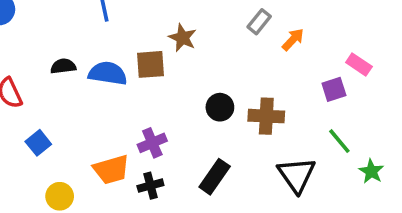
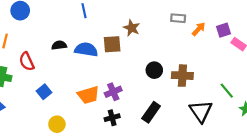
gray rectangle: (259, 22) -> (178, 18), turned 56
purple square: (334, 89) -> (224, 30), moved
orange trapezoid: (111, 170) -> (88, 95), moved

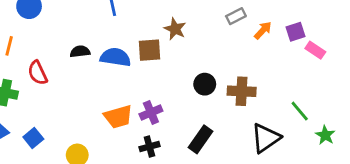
gray rectangle: (178, 18) -> (236, 16), turned -32
blue square: (44, 92) -> (33, 138), moved
black triangle: (201, 111) -> (266, 138), turned 30

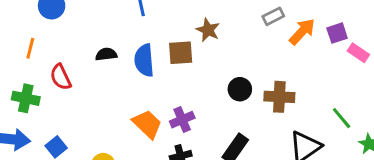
orange arrow: (263, 30) -> (302, 32), size x1.4
blue semicircle: (115, 57) -> (144, 60), turned -104
orange trapezoid: (118, 117) -> (147, 124), turned -120

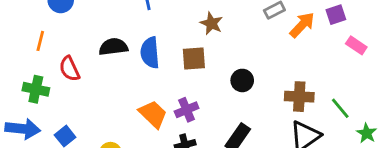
purple square: (337, 33) -> (336, 15), moved
brown square: (181, 53) -> (194, 59), moved
black semicircle: (106, 54) -> (113, 47), size x1.4
brown cross: (279, 97) -> (299, 97), moved

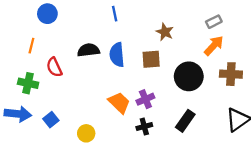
orange arrow: (302, 25) -> (214, 46), moved
black circle: (242, 80) -> (189, 76), size x1.6
brown cross: (299, 97) -> (231, 74), moved

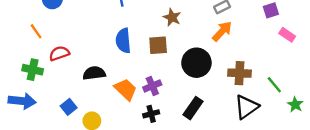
orange line: (31, 46) -> (36, 31), turned -49
black semicircle: (88, 50) -> (94, 73), moved
red semicircle: (54, 67) -> (59, 53), turned 96
brown cross: (231, 74) -> (239, 73), moved
blue square: (51, 120) -> (69, 107), moved

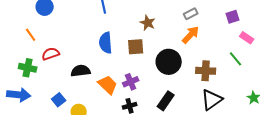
green line: (274, 85) -> (236, 59), moved

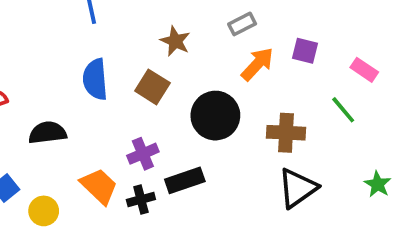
gray rectangle: (191, 14) -> (242, 24), moved
purple square: (233, 17) -> (305, 51), moved, turned 32
brown square: (136, 47) -> (152, 87), turned 36
orange trapezoid: (108, 85) -> (99, 186), moved
black rectangle: (166, 101) -> (185, 180), moved, turned 36

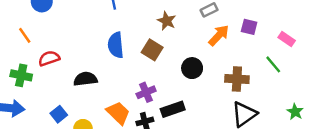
black circle: (215, 116) -> (192, 68), size x0.7

